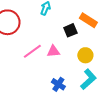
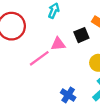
pink triangle: (53, 51) -> (58, 44), moved

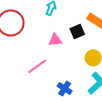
pink line: (39, 58) -> (37, 66), moved

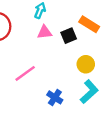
pink triangle: (55, 40) -> (45, 32), moved

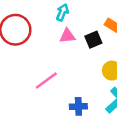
blue cross: (55, 97) -> (78, 106), turned -35

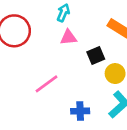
black square: (93, 40) -> (96, 55), moved

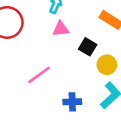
black square: (96, 55) -> (88, 47), turned -36

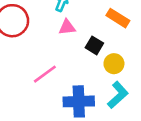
blue cross: (72, 102) -> (79, 101), size x1.6

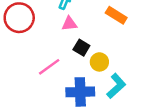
black square: (94, 45) -> (81, 48), moved
yellow circle: (114, 64) -> (99, 62), moved

